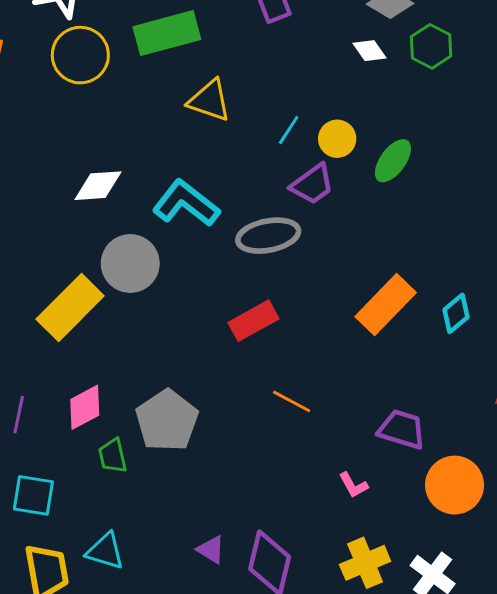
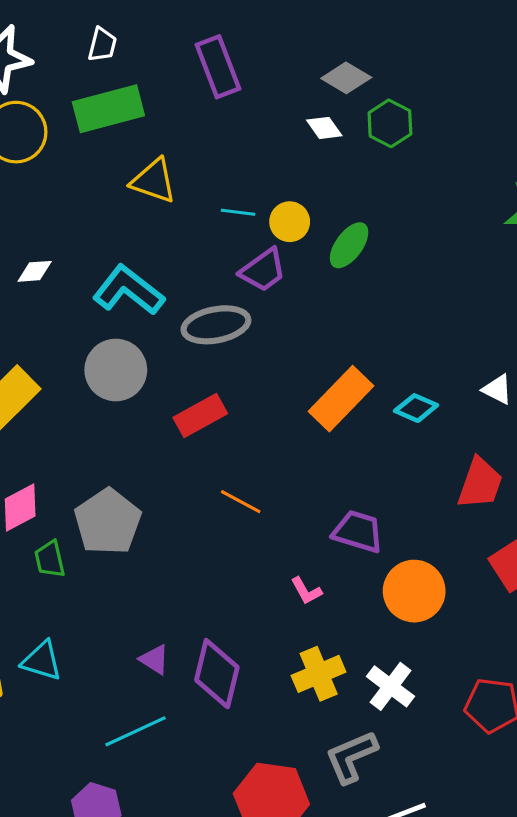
cyan line: (289, 130) -> (238, 212), turned 64
white diamond: (98, 186) -> (35, 271), size x0.7
gray circle: (130, 263) -> (116, 370), moved
cyan diamond: (456, 313) -> (416, 408), turned 63

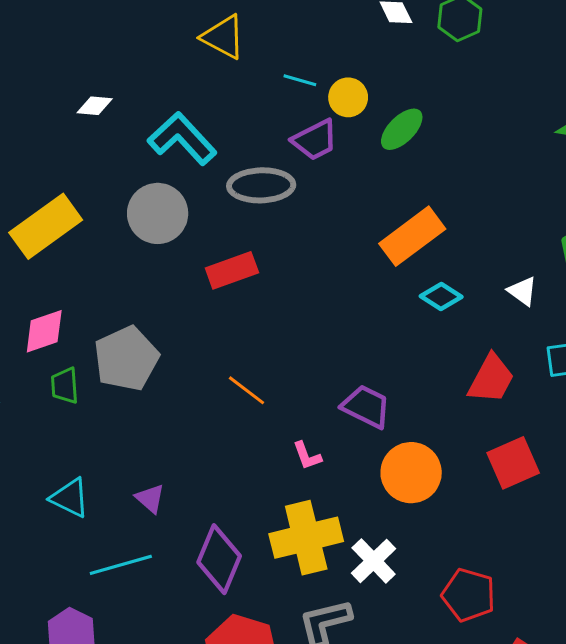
orange rectangle: (341, 399) -> (412, 236), moved
orange line: (241, 502) -> (247, 390), moved
cyan triangle: (42, 661) -> (70, 498), moved
purple diamond: (217, 674) -> (219, 559), moved
yellow cross: (319, 674) -> (306, 538), size x1.4

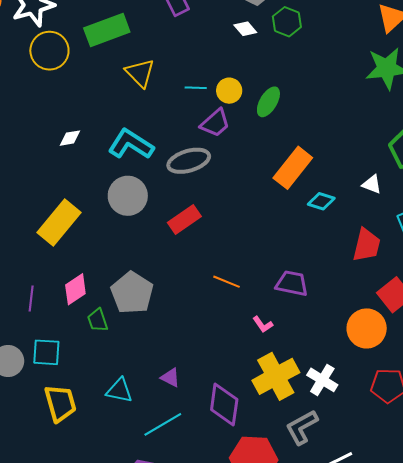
yellow triangle: (223, 37) -> (140, 73), turned 32
orange line: (247, 390) -> (226, 282), moved
orange circle: (411, 473) -> (367, 328), moved

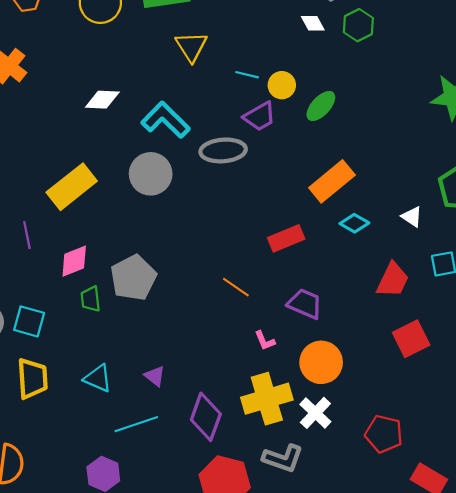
white diamond: (70, 138) -> (102, 100), size x1.4
red rectangle: (184, 219) -> (286, 238), moved
purple line: (31, 298) -> (27, 235), moved, turned -30
orange circle: (367, 328) -> (321, 362), moved
gray L-shape: (302, 427) -> (283, 458), turned -144

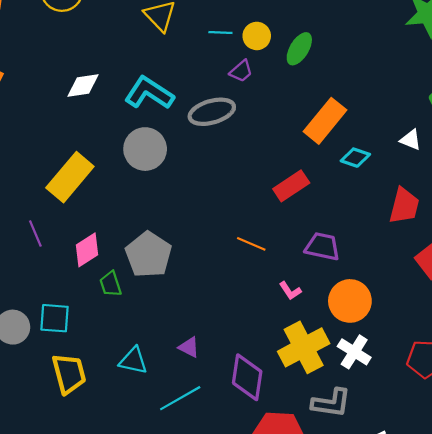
purple trapezoid: (260, 116) -> (241, 71), size x0.7

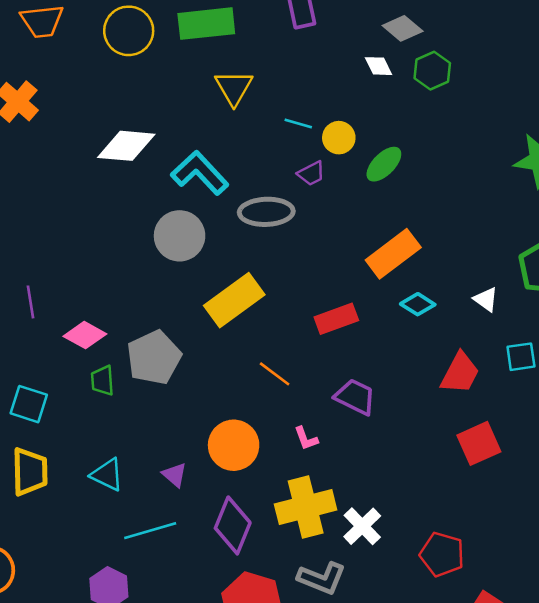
white diamond: (83, 85) -> (126, 146), size x1.4
yellow rectangle: (70, 177) -> (234, 300), moved
pink diamond: (87, 250) -> (85, 335), turned 48
orange circle: (350, 301) -> (234, 445), moved

